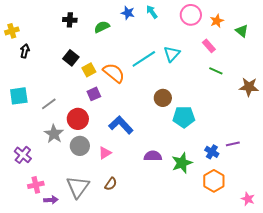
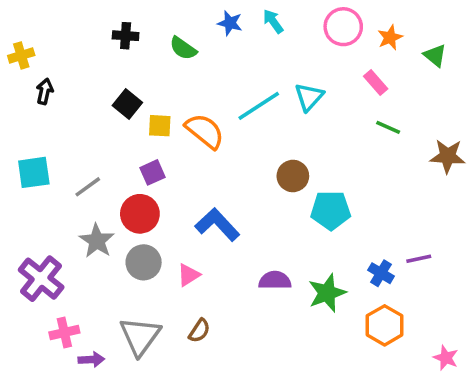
green semicircle: (102, 27) -> (183, 48), turned -119
yellow square: (89, 70) -> (160, 126), turned 32
purple square: (94, 94) -> (153, 172), moved
purple cross: (23, 155) -> (41, 279), size x1.4

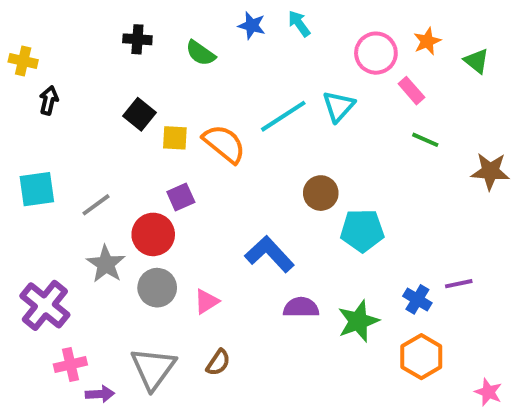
pink circle: (343, 27) -> (376, 53), moved
yellow cross: (21, 55) -> (23, 61), turned 30
purple square: (153, 172) -> (181, 197), moved
blue L-shape: (217, 225) -> (270, 254), moved

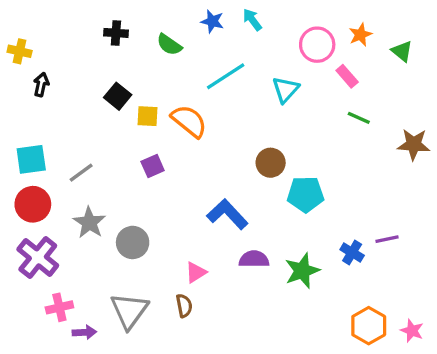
cyan line: (283, 116) -> (226, 76), moved
red circle: (153, 234) -> (33, 204), moved
pink triangle: (206, 301) -> (196, 272), moved
orange hexagon: (421, 357) -> (369, 326), moved
brown semicircle: (218, 363) -> (184, 306), turned -45

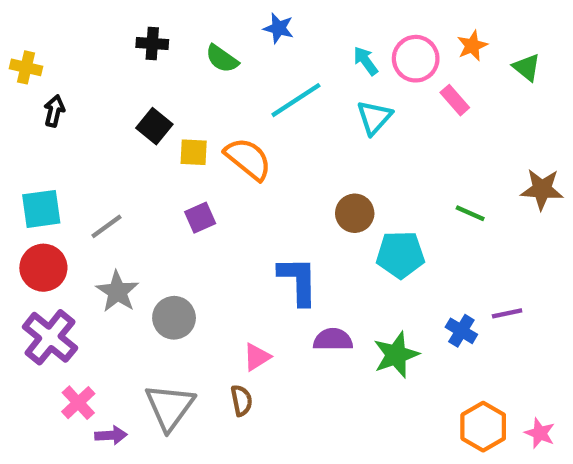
cyan arrow: (252, 20) -> (366, 61), moved
green line: (359, 118) -> (470, 213), moved
blue L-shape: (227, 214) -> (298, 281), turned 42
pink cross: (59, 307) -> (78, 403), turned -30

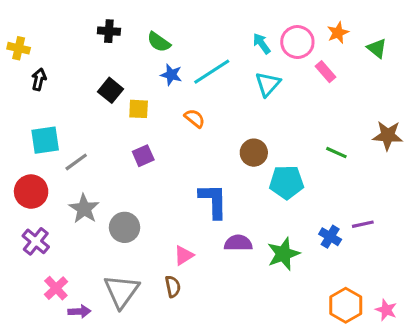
blue star: (279, 28) -> (171, 75), moved
orange semicircle: (248, 159) -> (195, 118), moved, size x0.6
cyan square: (41, 209) -> (45, 140), moved
purple cross: (50, 337) -> (36, 241), size x0.7

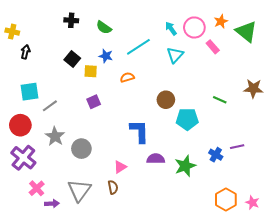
green triangle: (377, 48) -> (246, 32), size x1.6
blue star: (171, 75) -> (106, 56), moved
orange semicircle: (195, 118) -> (127, 77), turned -56
purple cross: (36, 241) -> (23, 158), size x1.4

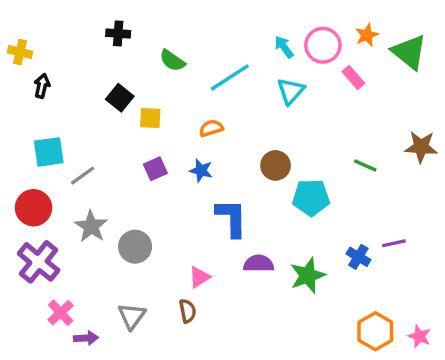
green semicircle: (104, 27) -> (172, 61), moved
blue star: (106, 56) -> (201, 171), moved
gray triangle: (79, 190) -> (132, 316), size x0.7

